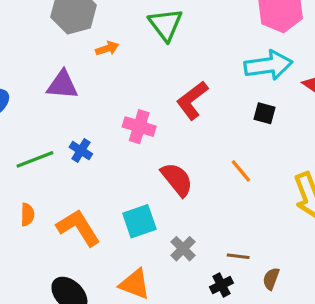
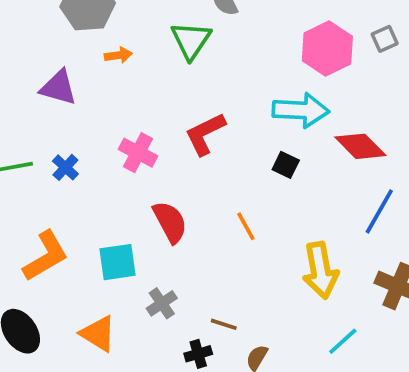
orange L-shape: (78, 228) -> (46, 256), turned 81

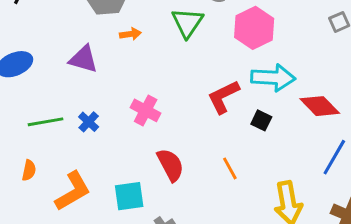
pink hexagon: (327, 48) -> (254, 28), moved
red L-shape: (205, 134) -> (223, 97), moved

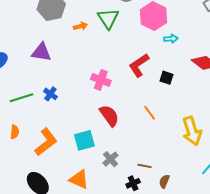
orange arrow: (130, 34) -> (80, 26), moved
cyan arrow: (273, 78) -> (171, 39), moved, size x0.5
pink cross: (146, 110) -> (101, 80), moved

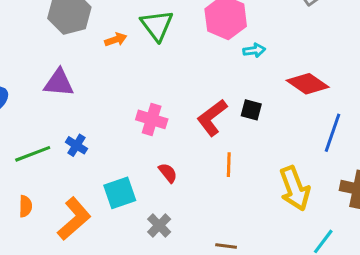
red L-shape: (139, 65) -> (212, 118), moved
orange line: (150, 113) -> (229, 165), turned 42
red semicircle: (109, 116) -> (168, 173), size x0.6
cyan square: (84, 140) -> (120, 193), moved
gray cross: (110, 159) -> (159, 225), moved

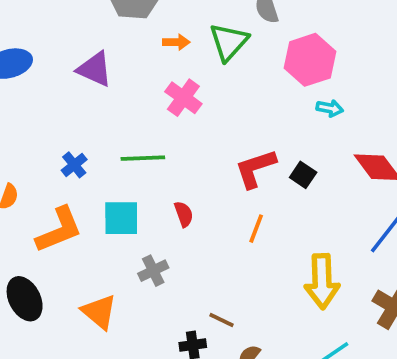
pink cross: (152, 119) -> (183, 98), moved
blue cross: (76, 145) -> (74, 165), moved
green line: (33, 154) -> (143, 158), moved

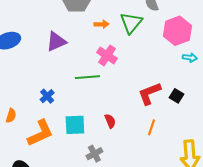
purple triangle: (95, 69) -> (56, 42), turned -45
green line: (143, 158) -> (87, 77), moved

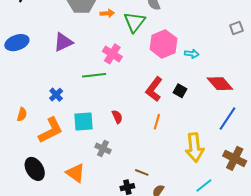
orange arrow: (102, 24) -> (107, 13), moved
pink hexagon: (177, 31) -> (163, 44), moved
red L-shape: (149, 93) -> (154, 89), turned -30
gray cross: (94, 154) -> (103, 149), turned -35

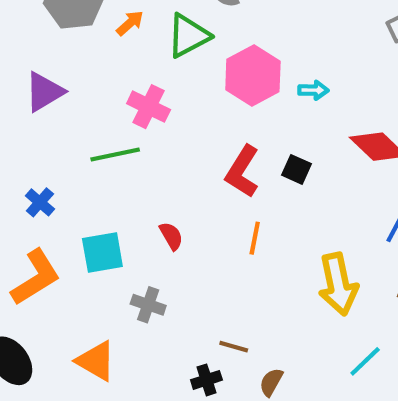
orange arrow: (107, 13) -> (130, 23), turned -32
green triangle: (135, 22) -> (188, 36), turned 30

